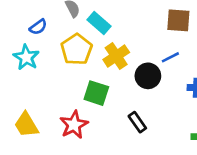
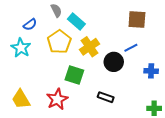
black rectangle: (137, 122) -> (106, 97), turned -35

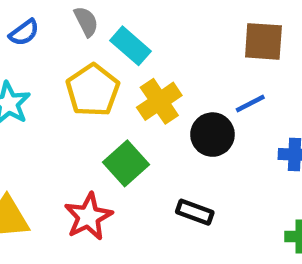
blue semicircle: (30, 25) -> (24, 33), moved
green square: (74, 75) -> (126, 163), turned 30

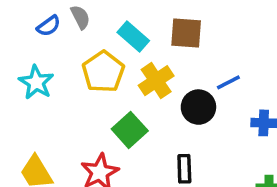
gray semicircle: (86, 21) -> (80, 17), moved
brown square: (263, 41) -> (186, 33), moved
black rectangle: (195, 212) -> (184, 169), turned 68

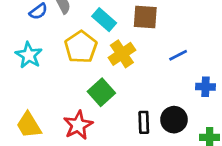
black circle: (198, 107) -> (174, 120), moved

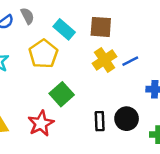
yellow cross: (122, 54) -> (105, 60), moved

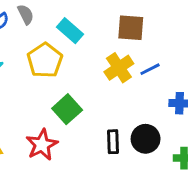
brown square: (101, 27) -> (131, 28), moved

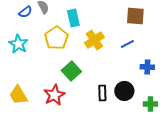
brown square: (131, 28) -> (135, 16), moved
cyan rectangle: (70, 31) -> (73, 18), turned 36
yellow cross: (119, 68) -> (94, 40), moved

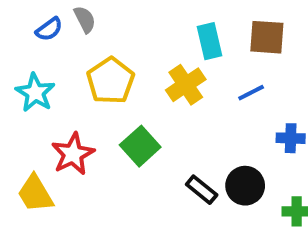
cyan rectangle: (73, 18) -> (209, 41), moved
black rectangle: (102, 93) -> (202, 190), turned -49
red star: (54, 95) -> (73, 154), moved

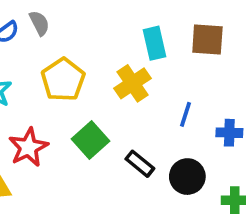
blue line: (251, 93) -> (186, 114), moved, turned -45
black rectangle: (202, 190) -> (140, 164), moved

